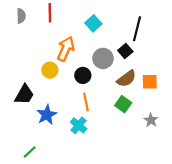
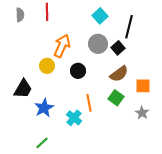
cyan square: (93, 23) -> (100, 16), moved
gray circle: (103, 58) -> (98, 44), moved
orange square: (150, 82) -> (143, 86), moved
orange line: (86, 102) -> (89, 103), moved
green line: (30, 152) -> (42, 143), moved

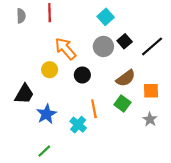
black line: (129, 27) -> (152, 46), moved, turned 35
orange arrow: (62, 46) -> (65, 49), turned -65
black square: (118, 48) -> (125, 41), moved

